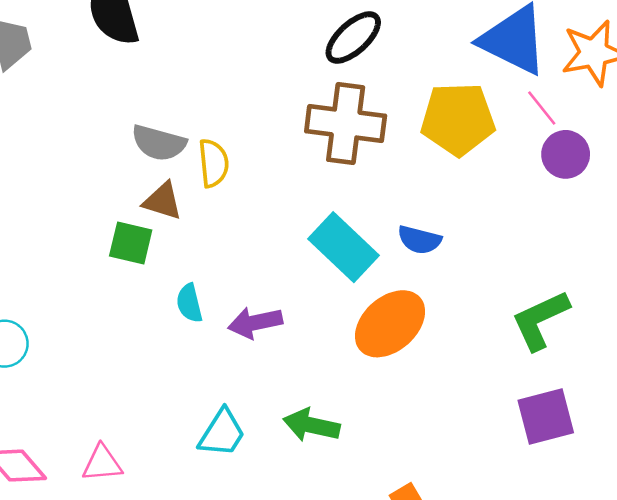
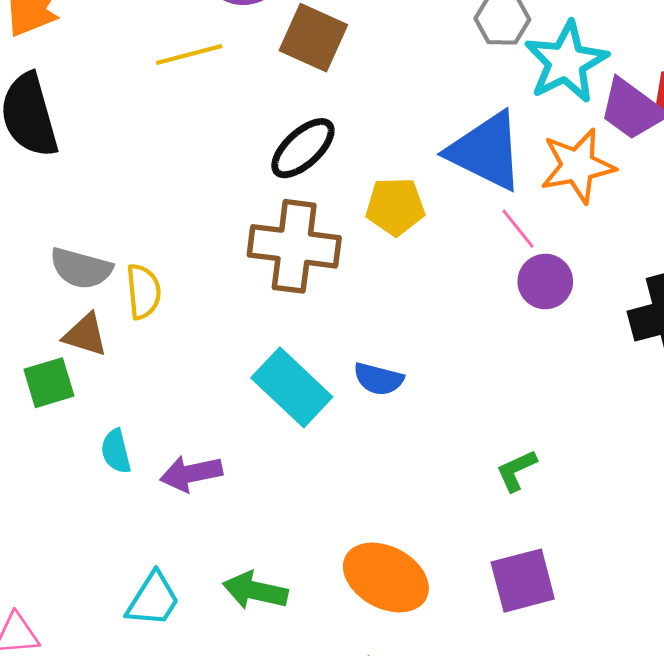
yellow pentagon: (458, 119) -> (395, 206), moved, size x0.7
green square: (131, 243) -> (49, 383), turned -30
green L-shape: (540, 320) -> (516, 470), size x0.6
orange ellipse: (390, 324) -> (386, 577), moved, turned 70

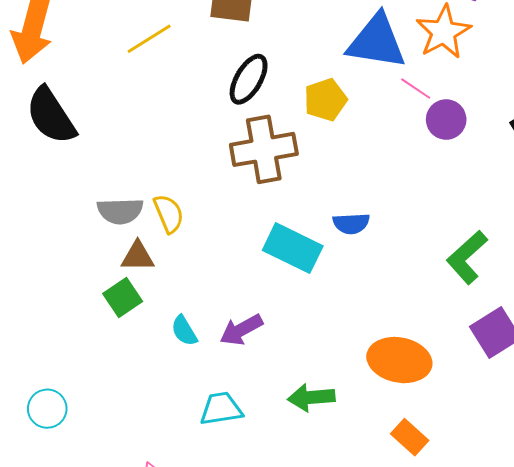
green L-shape: (516, 470) -> (467, 257), size x1.6
cyan trapezoid: (153, 600) -> (221, 409), moved, turned -114

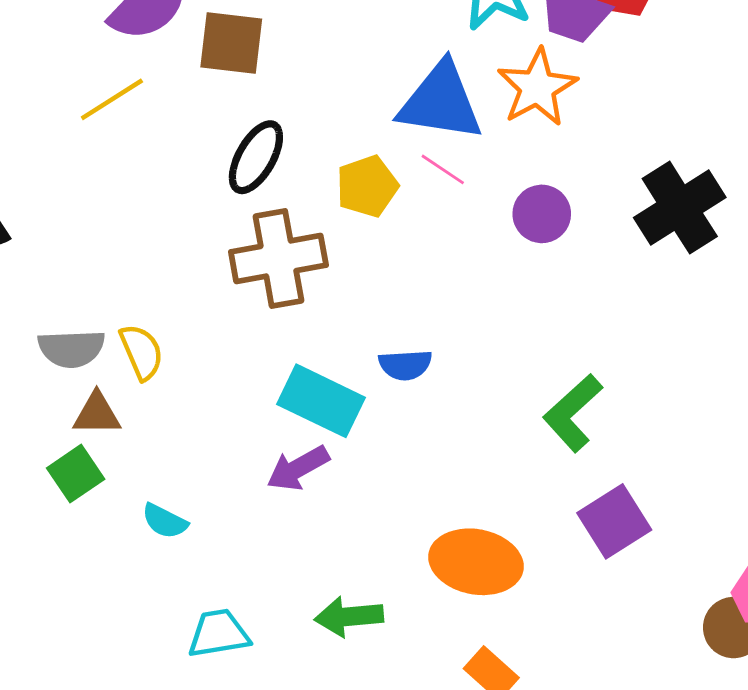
pink line: (416, 89) -> (443, 169), moved
purple arrow: (241, 330) -> (298, 468), moved
cyan semicircle: (184, 331) -> (165, 521), turned -32

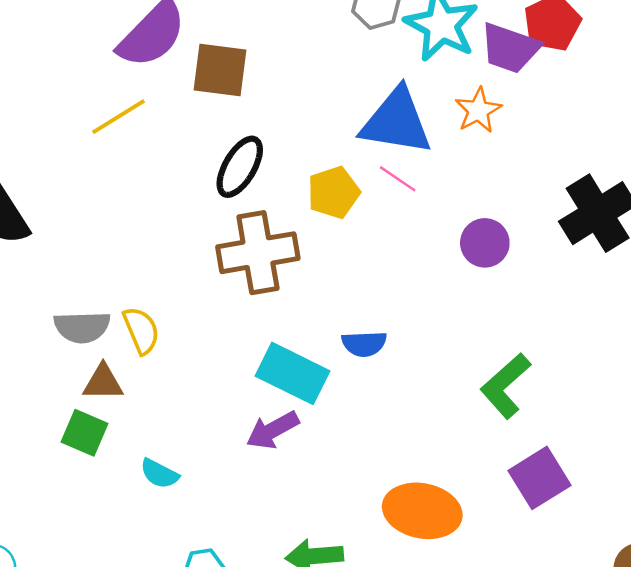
orange star: (537, 87) -> (478, 110), size x0.7
purple circle: (542, 214) -> (485, 243), moved
green square: (76, 474) -> (84, 433), turned -33

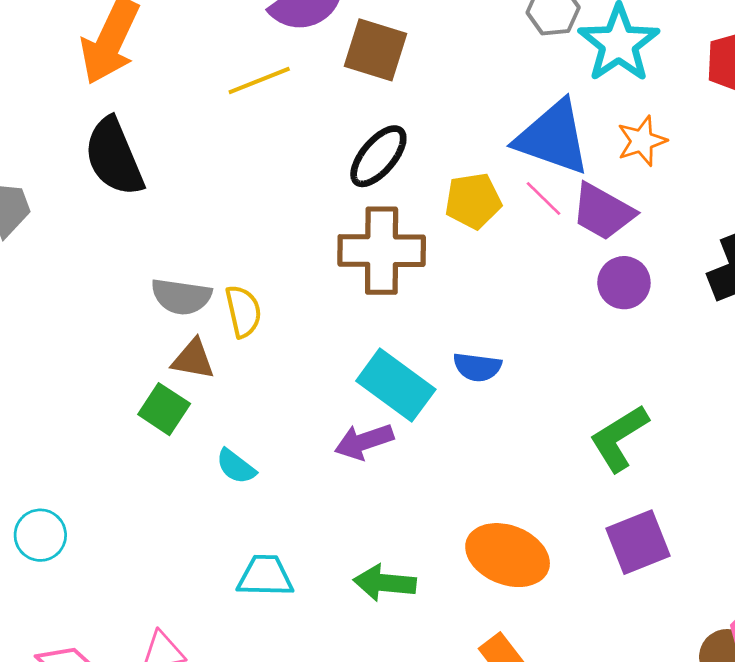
purple trapezoid: (510, 48) -> (603, 212), moved

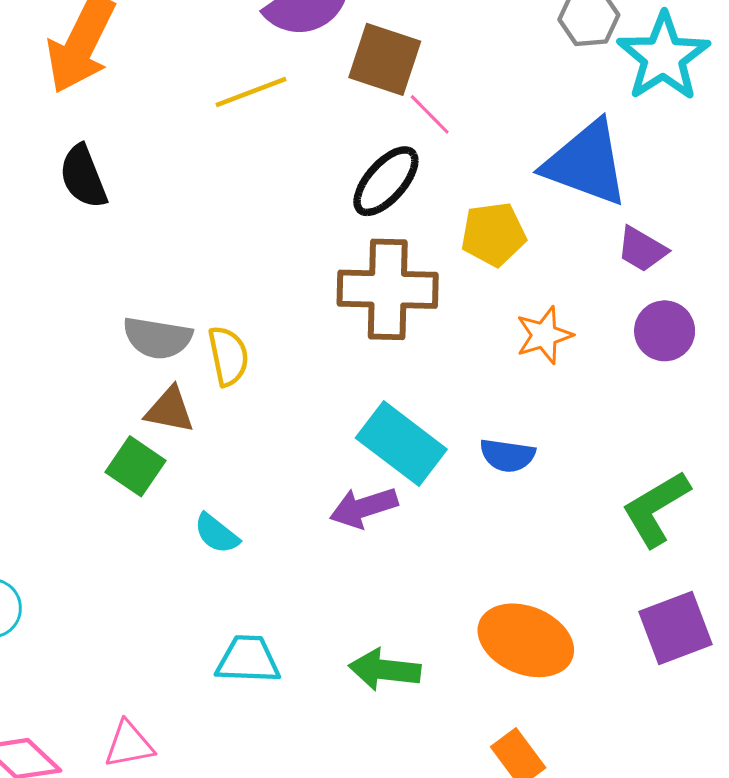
orange star: (642, 141) -> (544, 335), moved
black semicircle: (114, 157) -> (83, 177), size x0.7
pink line: (544, 198) -> (430, 114), moved
purple trapezoid: (603, 212) -> (642, 249), size x0.7
blue semicircle: (477, 367) -> (507, 455), moved

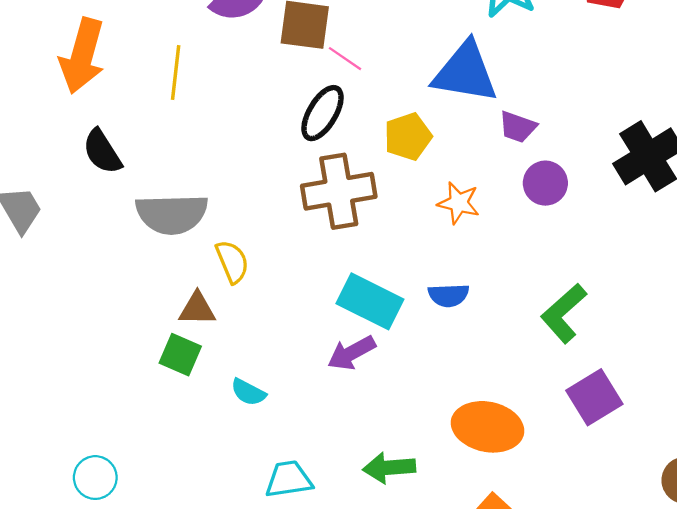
yellow line: (251, 92) -> (176, 73), moved, turned -52
orange star: (544, 335) -> (459, 203), turned -30
gray semicircle: (157, 338) -> (172, 214), moved, size x1.4

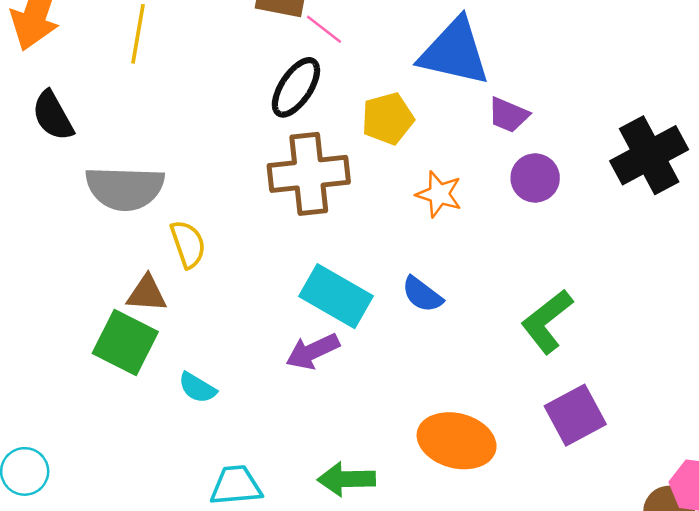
blue semicircle: (449, 295) -> (422, 294), turned 36
green square: (180, 355) -> (125, 342), size x1.4

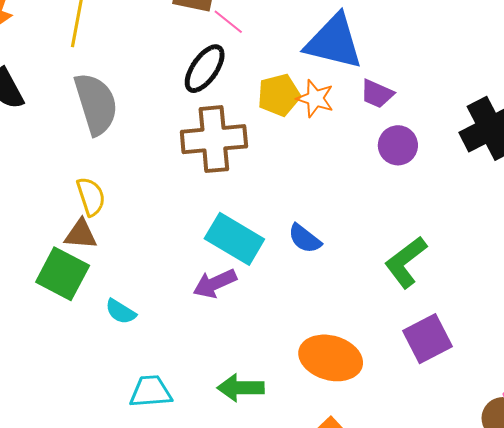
gray semicircle: (125, 188) -> (96, 104), moved, turned -110
orange star: (439, 194) -> (315, 98), moved
yellow semicircle: (188, 244) -> (91, 196), moved

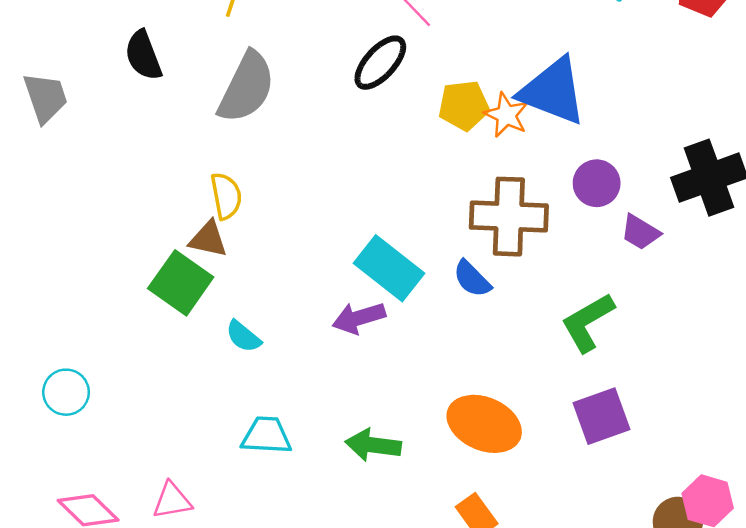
blue triangle: (334, 42) -> (553, 91), moved
purple trapezoid: (377, 94) -> (640, 232), moved
gray semicircle: (96, 104) -> (246, 87), turned 36
brown cross: (214, 139) -> (509, 217), moved

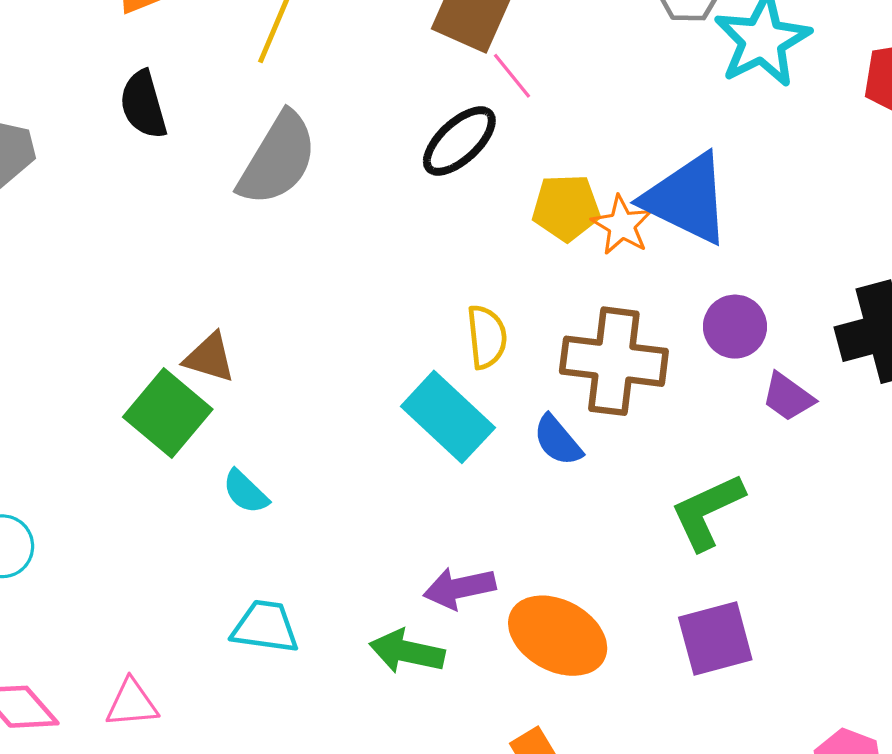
yellow semicircle: (226, 196) -> (487, 337), moved
purple arrow: (359, 318) -> (459, 588), moved

